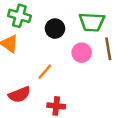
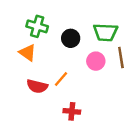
red semicircle: (19, 95) -> (37, 86), moved, turned 36

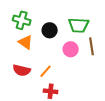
orange triangle: (28, 53) -> (26, 42), moved
orange line: (61, 79) -> (46, 71), moved

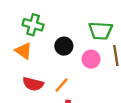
black circle: (50, 30) -> (64, 46), moved
orange triangle: (26, 42) -> (24, 51), moved

